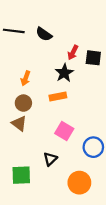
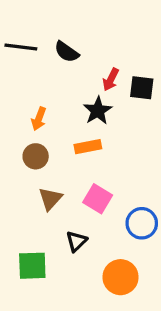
brown triangle: (19, 123) -> (50, 199), moved, turned 35

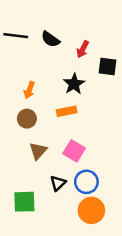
red arrow: (111, 80) -> (83, 49), moved
blue circle: (142, 223) -> (86, 182), moved

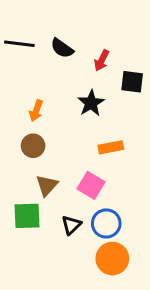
orange rectangle: (67, 111) -> (111, 147), moved
green square: (24, 202) -> (27, 216), moved

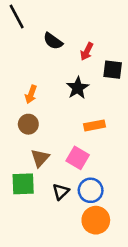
black line: (19, 44) -> (17, 16), moved, turned 55

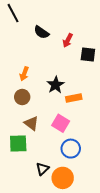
black star: (78, 88) -> (56, 85), moved
brown triangle: (40, 158) -> (31, 123), turned -35
black triangle: (61, 192) -> (42, 169), moved
orange circle: (96, 220) -> (63, 178), moved

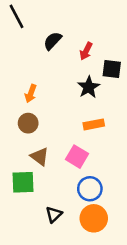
black semicircle: (41, 32) -> (53, 41), turned 98
black star: (56, 85) -> (89, 87), moved
orange circle: (63, 178) -> (94, 218), moved

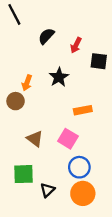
black star: (89, 87) -> (59, 77), moved
brown circle: (28, 123) -> (16, 101), moved
green square: (23, 182) -> (23, 174), moved

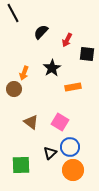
orange rectangle: (83, 110) -> (73, 87), moved
green square: (23, 174) -> (21, 165), moved
black triangle: (47, 190) -> (50, 153), moved

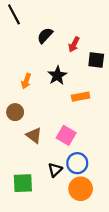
brown circle: (14, 89) -> (15, 112), moved

